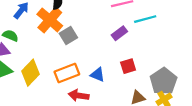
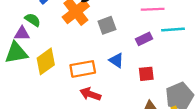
gray square: (68, 35) -> (107, 25), moved
blue triangle: (98, 75) -> (116, 60), moved

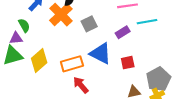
green semicircle: (33, 20) -> (24, 25), turned 32
blue triangle: (116, 60) -> (100, 53), size x1.6
red arrow: (90, 94) -> (81, 85), turned 36

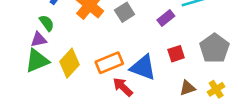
blue triangle: (100, 53) -> (143, 67), moved
gray pentagon: (158, 79) -> (214, 48), moved

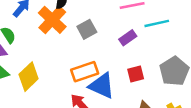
orange rectangle: (109, 63) -> (85, 72), moved

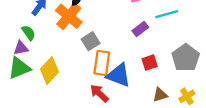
gray square: (87, 29) -> (91, 41), moved
orange rectangle: (85, 72) -> (102, 63), turned -60

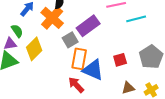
purple rectangle: (140, 29) -> (88, 26), moved, size x1.6
yellow diamond: (50, 70) -> (34, 49), moved

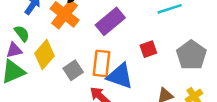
gray square: (70, 40) -> (73, 70), moved
red square: (120, 60) -> (148, 49), moved

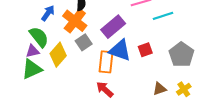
green semicircle: (22, 33) -> (39, 37), size x1.5
gray square: (73, 70) -> (84, 42), moved
blue triangle: (120, 76) -> (120, 50), moved

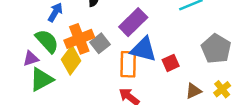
orange cross: (75, 21) -> (79, 39), moved, turned 35
red square: (145, 50) -> (171, 63), moved
purple triangle: (33, 51) -> (31, 59), moved

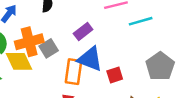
purple rectangle: (133, 22) -> (83, 32), size x0.7
yellow diamond: (71, 60) -> (19, 61), turned -68

